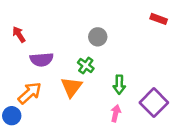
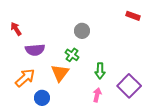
blue circle: (12, 116) -> (42, 98), moved

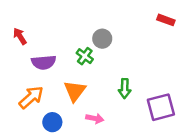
green cross: (72, 55) -> (85, 56), moved
purple square: (129, 86) -> (161, 107), turned 30
pink arrow: (97, 95) -> (95, 118), moved, turned 88

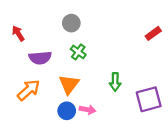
red rectangle: (166, 20) -> (153, 33), moved, turned -56
gray circle: (102, 39) -> (71, 23), moved
blue circle: (52, 122) -> (67, 111), moved

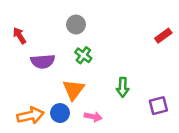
orange arrow: (29, 90) -> (30, 115), moved, turned 30
purple square: (149, 99) -> (158, 106), size x0.7
blue circle: (67, 111) -> (60, 113), moved

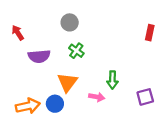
red rectangle: (163, 36) -> (150, 33), turned -42
pink arrow: (93, 117) -> (97, 97), moved

